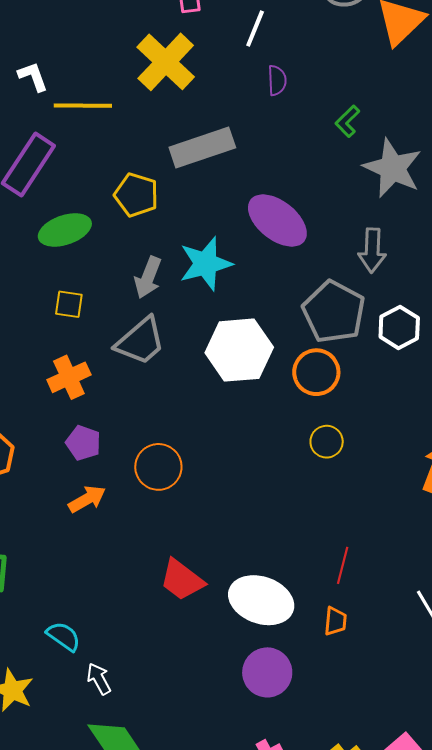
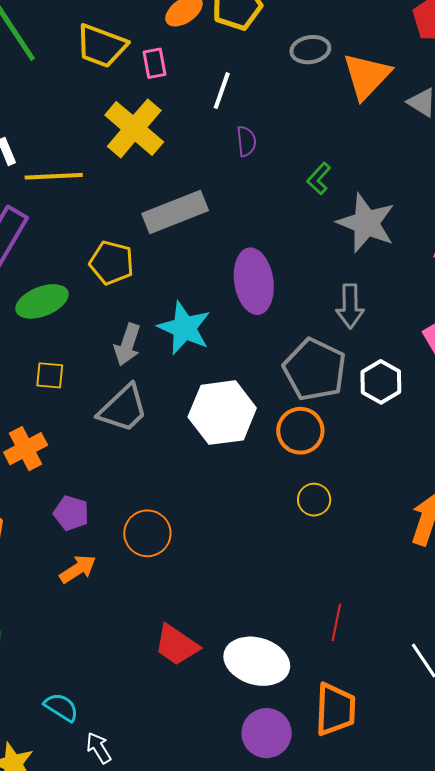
purple ellipse: (277, 221) -> (254, 281), turned 46
cyan star: (206, 264) -> (184, 328), turned -30
orange cross: (69, 377) -> (26, 449), moved
orange trapezoid: (335, 621) -> (335, 709), moved, size x1.8

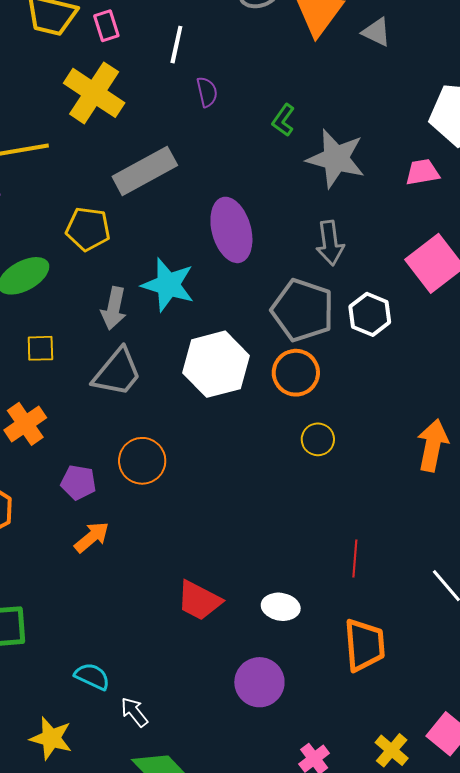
orange circle: (147, 533) -> (142, 461), moved
white ellipse: (257, 661) -> (281, 607), size x0.6
purple circle: (267, 733) -> (259, 682), moved

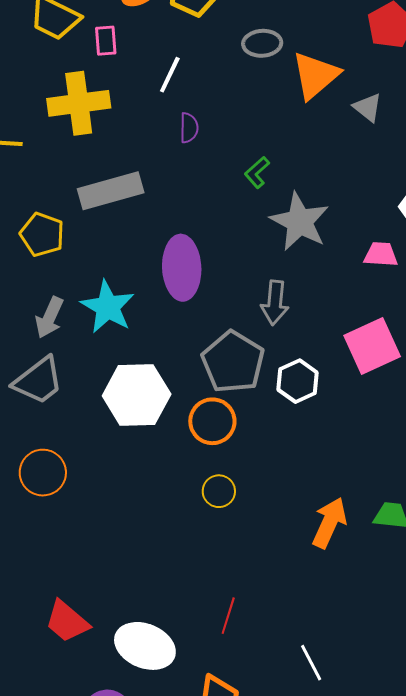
yellow cross: (94, 93) -> (79, 103), turned 36
white ellipse: (281, 607) -> (145, 646), size x1.6

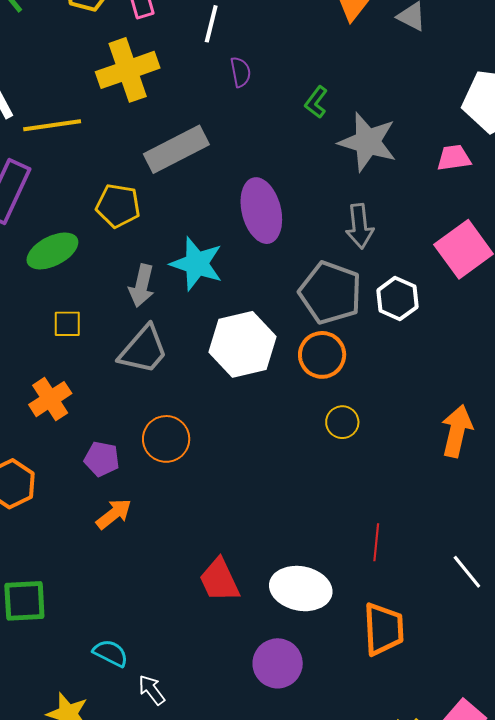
red trapezoid: (67, 621) -> (219, 580), turned 36

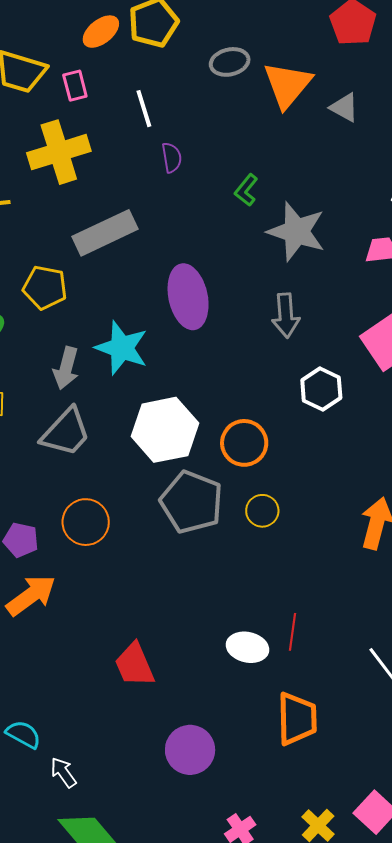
white line: (211, 24) -> (144, 109), turned -33
gray pentagon: (330, 293) -> (191, 502), moved
orange arrow: (114, 514) -> (31, 595), size x1.4
white ellipse: (301, 589) -> (248, 647), moved, size x0.7

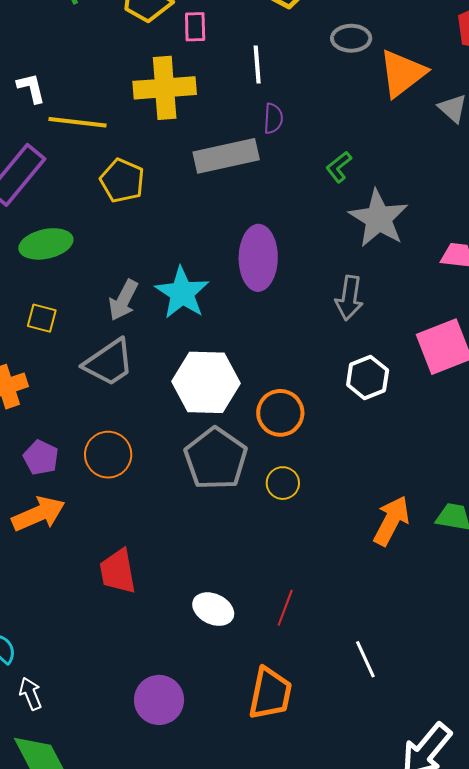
gray rectangle: (105, 233) -> (226, 156), moved
yellow pentagon: (45, 287) -> (122, 181), moved
white ellipse: (248, 647) -> (213, 609), moved
red trapezoid: (134, 665) -> (118, 571), moved

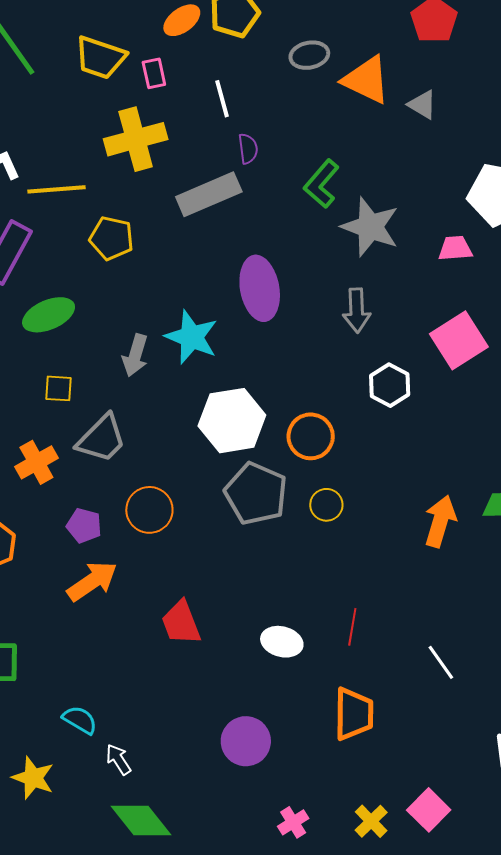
orange triangle: (402, 73) -> (366, 80), turned -46
green L-shape: (339, 167) -> (322, 184), size x1.5
gray trapezoid: (109, 363) -> (102, 439), moved

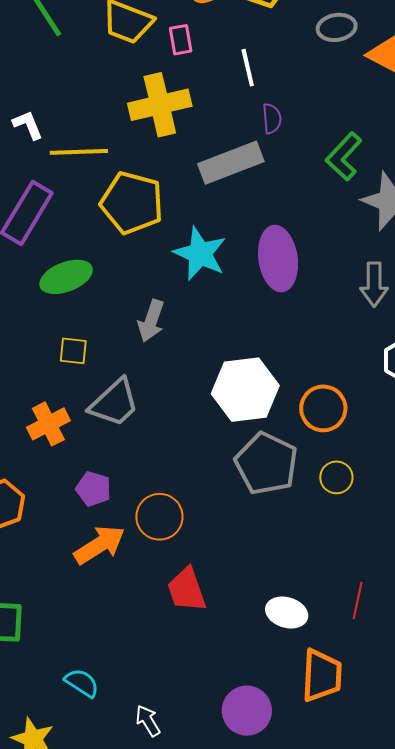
yellow pentagon: (112, 238) -> (132, 203), size x1.4
cyan star: (192, 337) -> (200, 254), moved
orange circle: (149, 510) -> (159, 517), moved
orange trapezoid: (354, 714) -> (322, 675), moved
white arrow: (118, 759) -> (148, 721), moved

